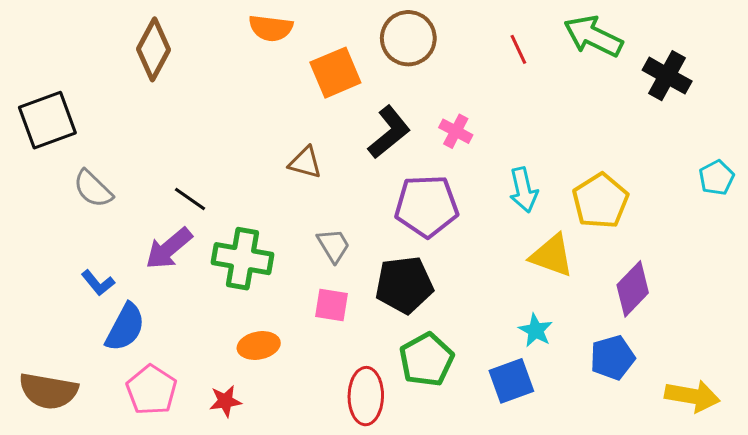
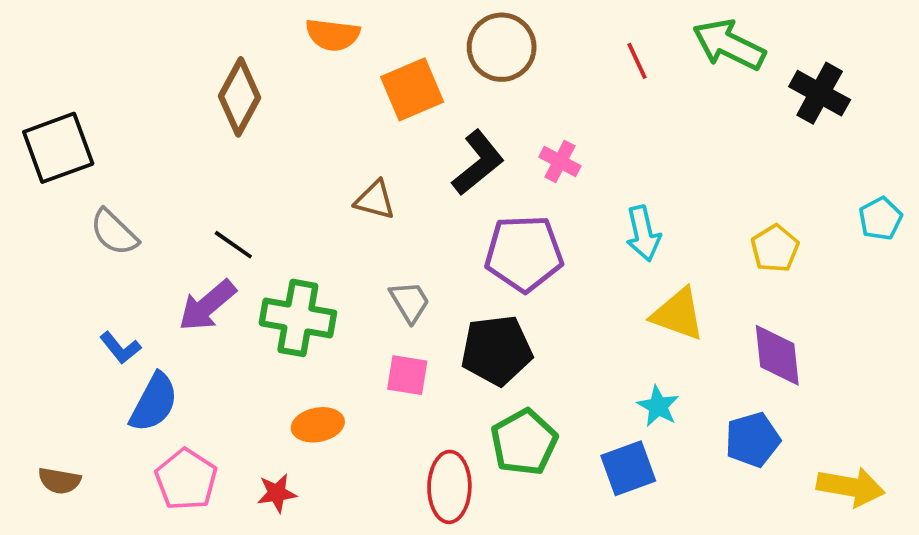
brown diamond: (154, 49) -> (240, 97), moved
yellow pentagon: (600, 201) -> (775, 248), moved, size x0.7
purple diamond: (633, 289) -> (777, 355), turned -50
brown semicircle: (48, 391) -> (59, 481), size x0.6

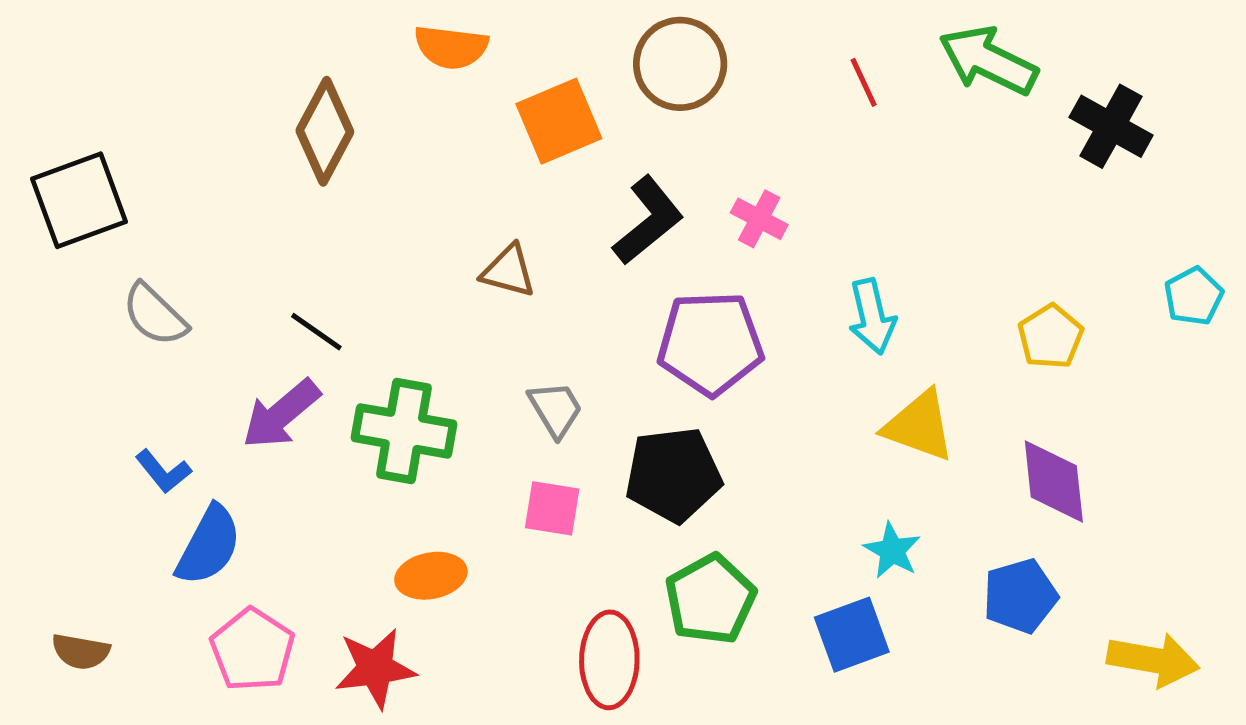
red star: (277, 493) -> (375, 668), size x1.5

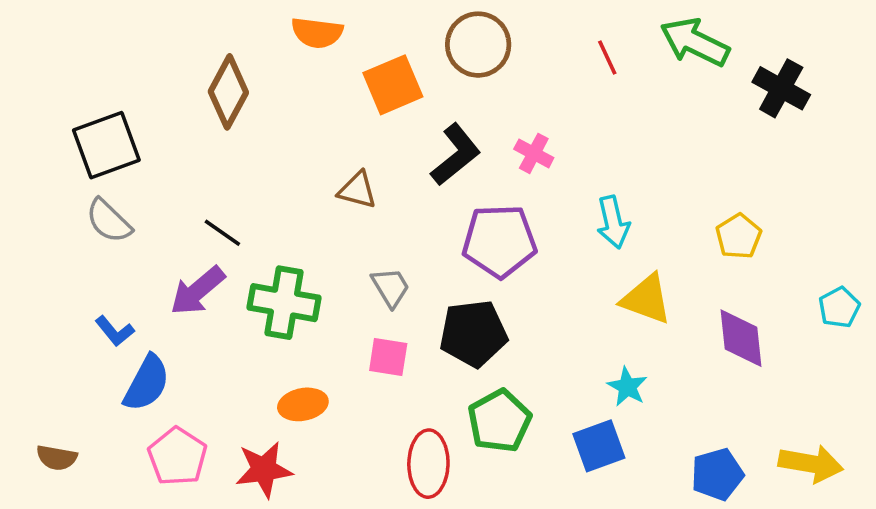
black square: (79, 200) -> (106, 145), moved
cyan pentagon: (1194, 296) -> (839, 307), moved
blue pentagon: (1020, 596) -> (717, 474), moved

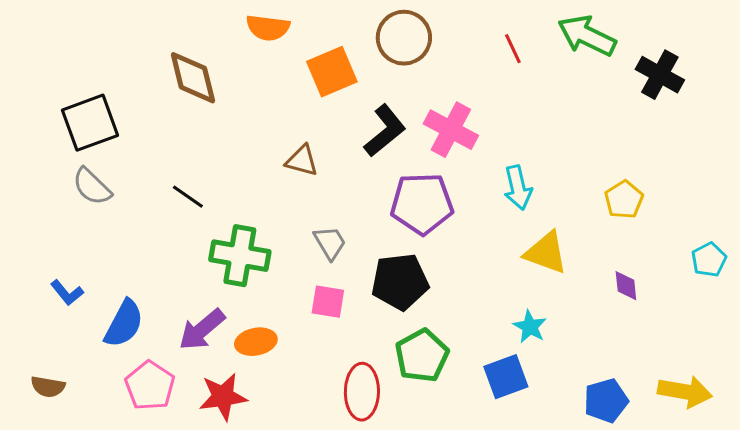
brown diamond: (228, 92) -> (193, 78), turned -42
pink cross: (534, 153) -> (451, 130), size x1.6
purple arrow: (198, 291) -> (202, 330), moved
blue L-shape: (115, 331) -> (67, 293), moved
purple diamond: (741, 338) -> (626, 286), size x0.6

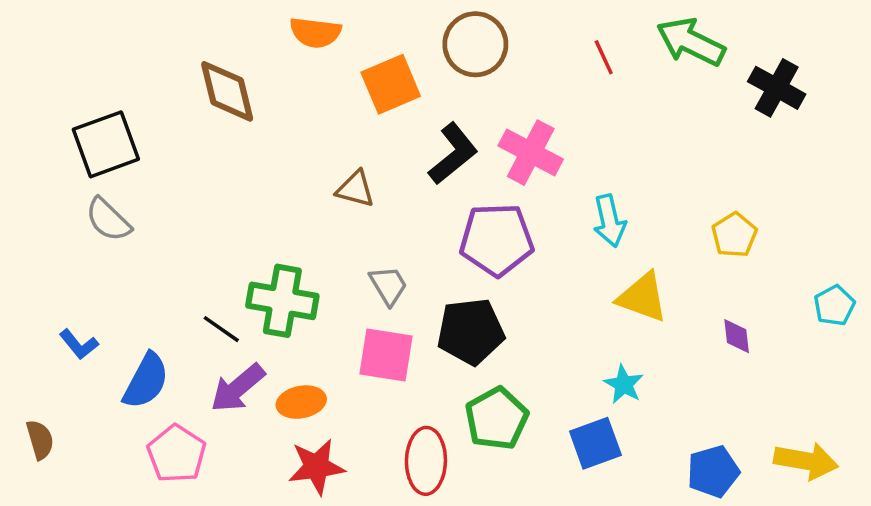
black line: (188, 197) -> (221, 329), moved
pink square: (328, 302) -> (386, 355), size x1.4
brown semicircle: (48, 387) -> (40, 440), moved, turned -116
red star: (223, 397) -> (317, 467), moved

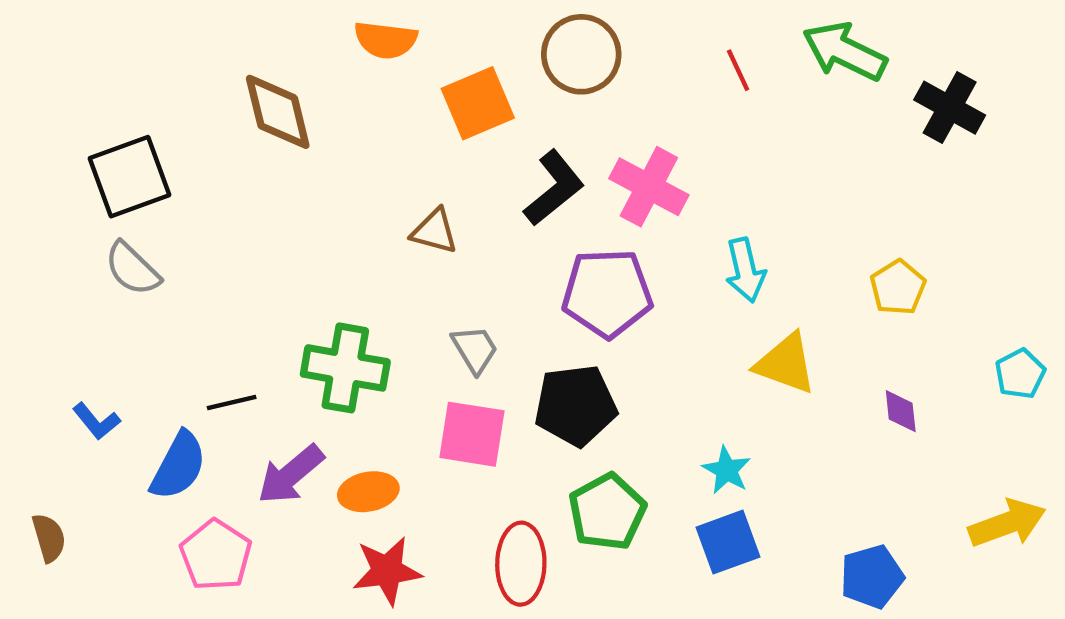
black line: (221, 329) -> (232, 403), moved, turned -48
cyan star: (624, 384) -> (727, 470), moved
yellow arrow: (806, 461) -> (1007, 523), moved, turned -30

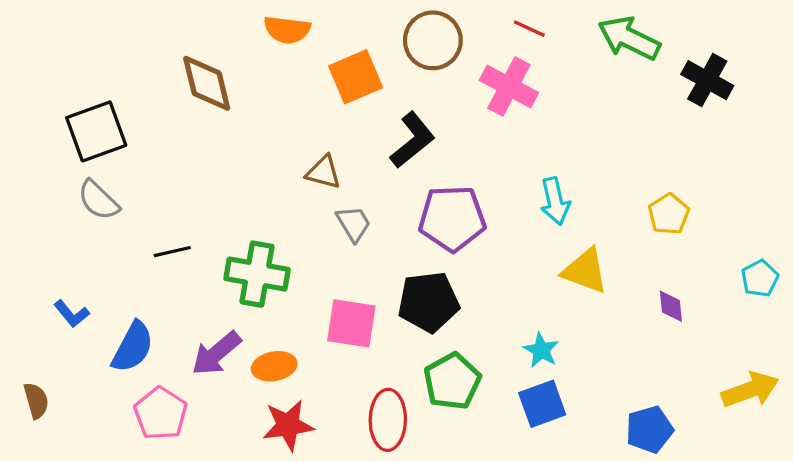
red line: (738, 70) -> (529, 29), moved, turned -40
pink cross: (649, 187) -> (509, 86), moved
gray trapezoid: (475, 349) -> (354, 224), moved
black line: (232, 403) -> (172, 252), moved

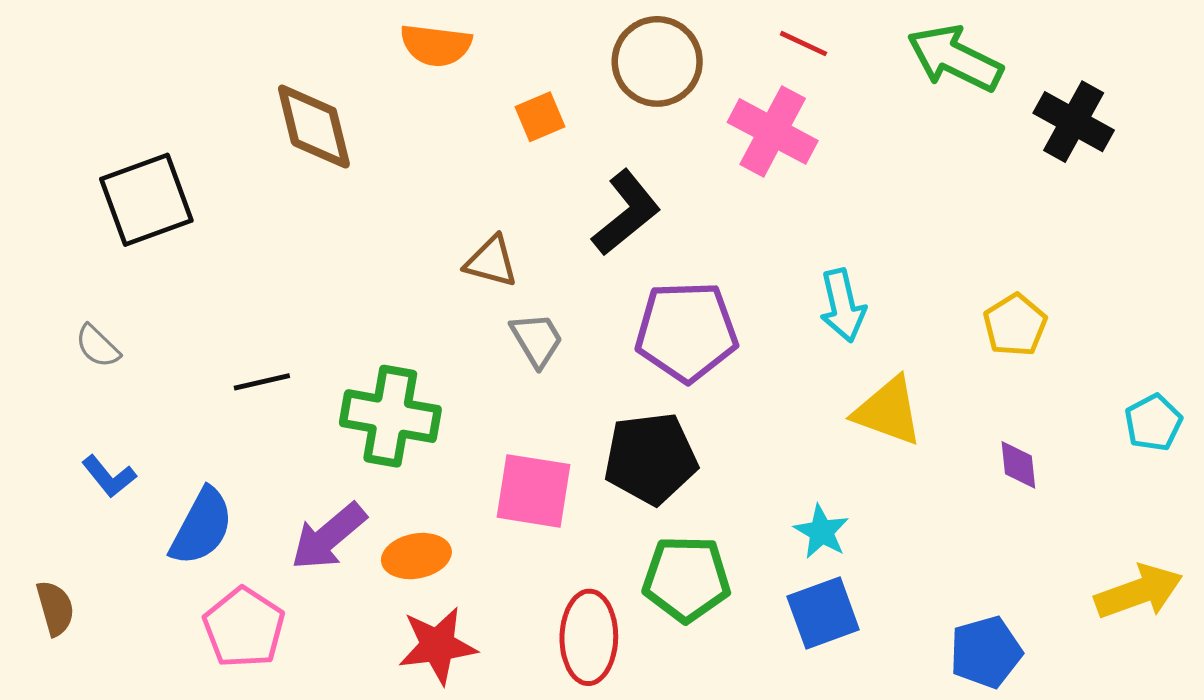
orange square: (356, 77) -> (540, 117), size x0.6
gray semicircle: (98, 200) -> (98, 346), moved, size x0.7
green pentagon: (452, 381) -> (686, 579), turned 30

